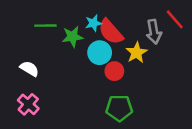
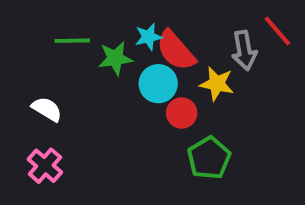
yellow star: (137, 53) -> (217, 84), turned -30
green pentagon: (119, 108) -> (209, 158), moved, turned -30

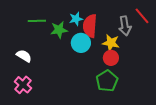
red semicircle: (176, 50) -> (90, 26), turned 45
red circle: (182, 113) -> (111, 58), moved

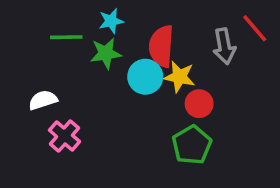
cyan star: (76, 19) -> (111, 21), moved
yellow star: (111, 43) -> (179, 77), moved
white semicircle: (24, 56) -> (43, 100), turned -49
pink cross: (23, 85) -> (64, 136), moved

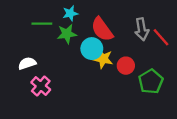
red line: (255, 28) -> (161, 37), moved
red semicircle: (161, 46) -> (102, 29), turned -40
yellow star: (179, 77) -> (103, 59), moved
green pentagon: (192, 145) -> (151, 81), moved

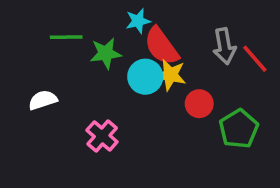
cyan star: (70, 13) -> (138, 21), moved
yellow star: (103, 59) -> (170, 75), moved
pink cross: (41, 86) -> (102, 136), moved

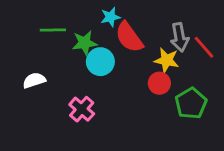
yellow star: (170, 75) -> (167, 60), moved
cyan circle: (145, 77) -> (100, 62), moved

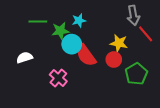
cyan star: (110, 17) -> (79, 21), moved
red semicircle: (129, 37) -> (86, 55), moved
gray arrow: (180, 37) -> (133, 15), moved

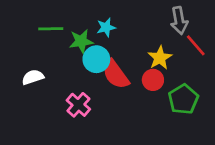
yellow star: (119, 43) -> (160, 58), turned 30

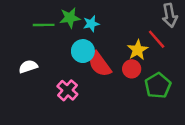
gray arrow: (179, 21) -> (170, 15), moved
green star: (81, 41) -> (70, 18), moved
red line: (196, 45) -> (157, 39), moved

